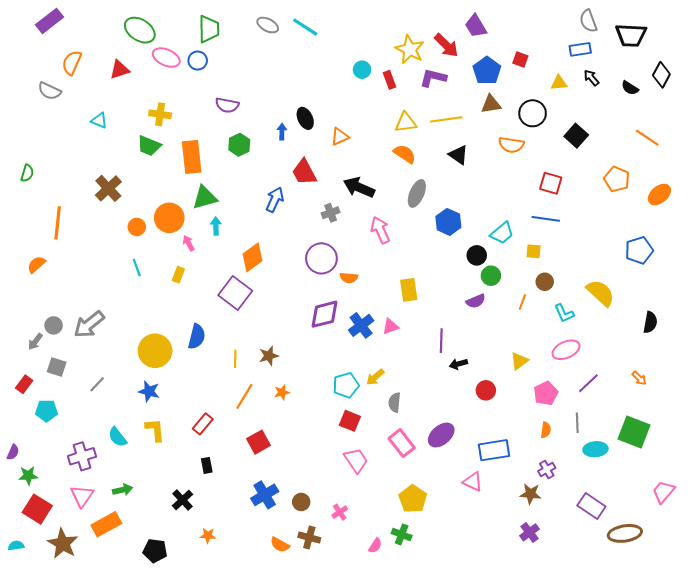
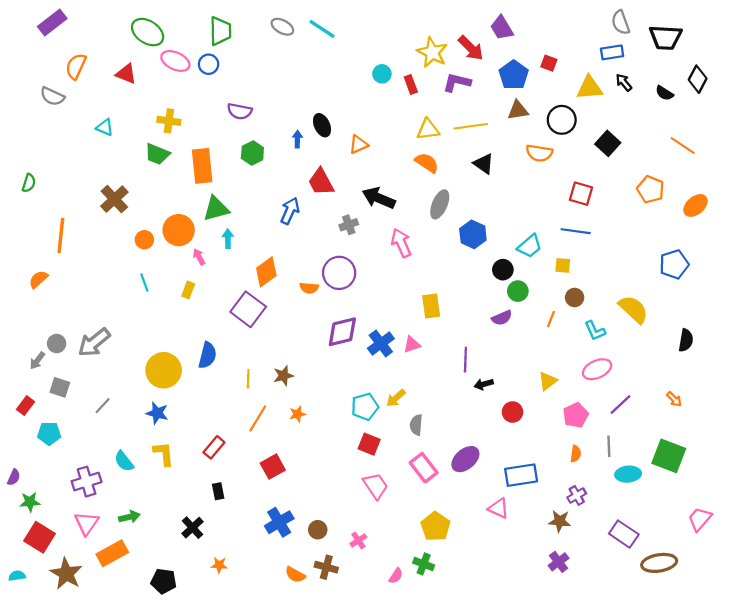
red triangle: (120, 70) -> (126, 74), turned 40
yellow triangle: (559, 83) -> (590, 88), size x1.5
orange semicircle: (349, 278) -> (309, 288), moved

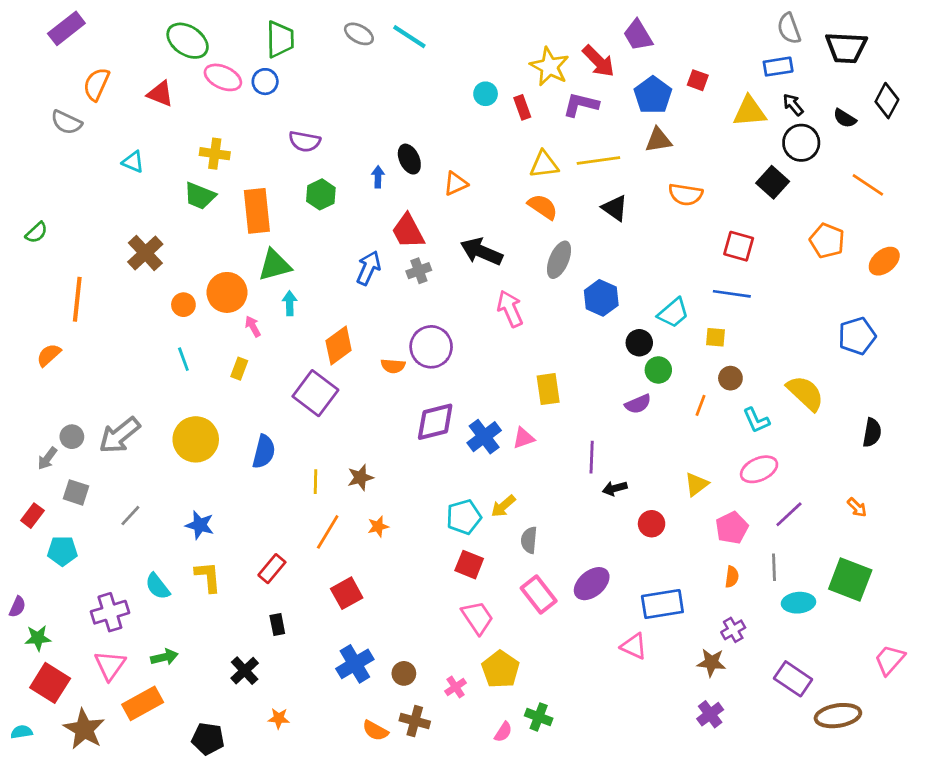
black circle: (562, 120) -> (801, 143), moved
green semicircle: (29, 183) -> (36, 233), turned 30
gray cross: (349, 225) -> (419, 271), moved
yellow circle: (164, 370) -> (196, 439), moved
yellow pentagon: (435, 527) -> (500, 669), moved

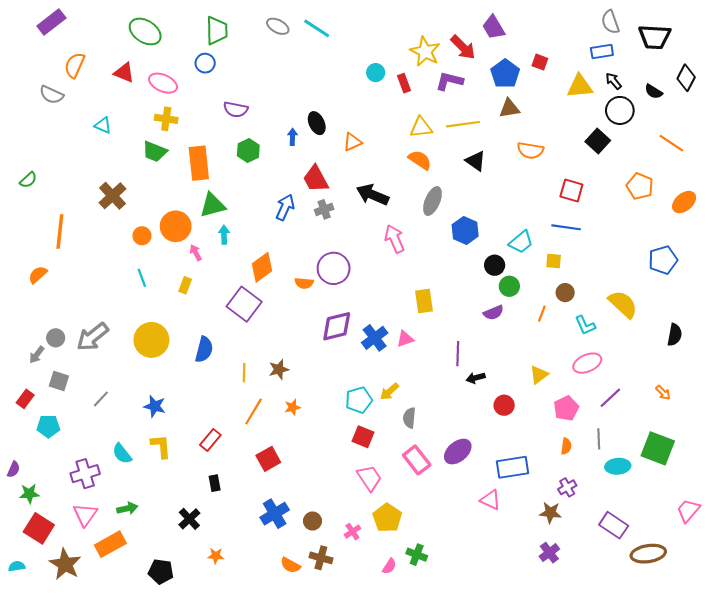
pink ellipse: (223, 77) -> (163, 83), moved

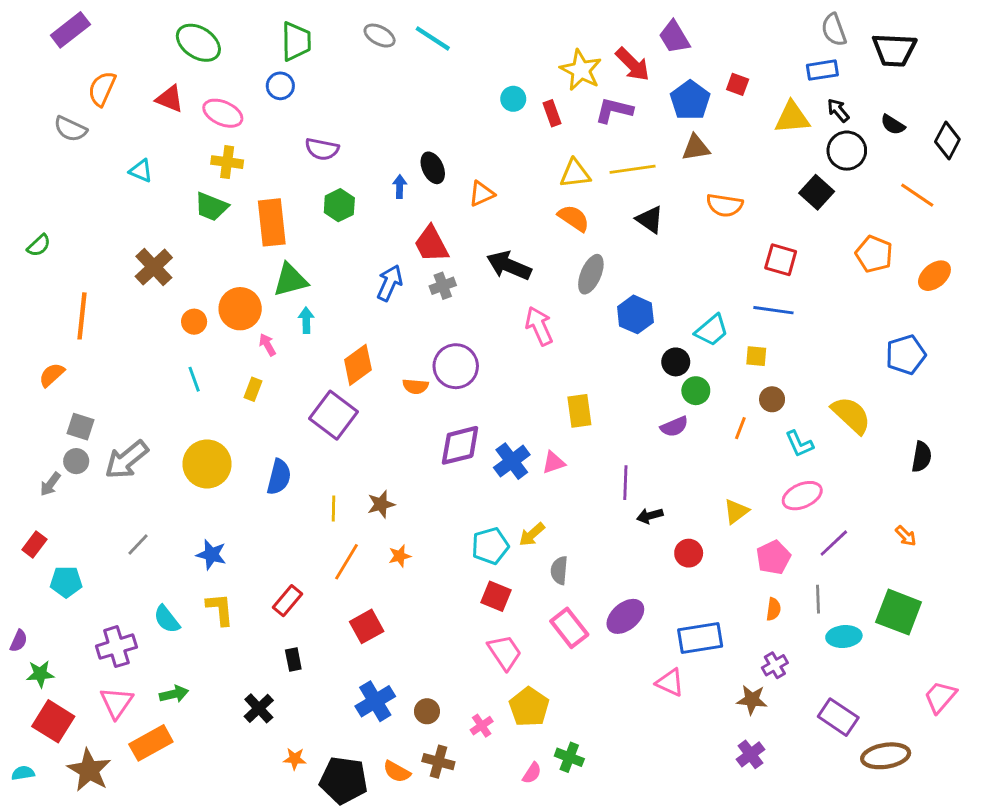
black diamond: (686, 78) -> (947, 140), moved
gray square: (59, 381) -> (80, 427), moved
black pentagon: (161, 572) -> (344, 780), moved, size x1.4

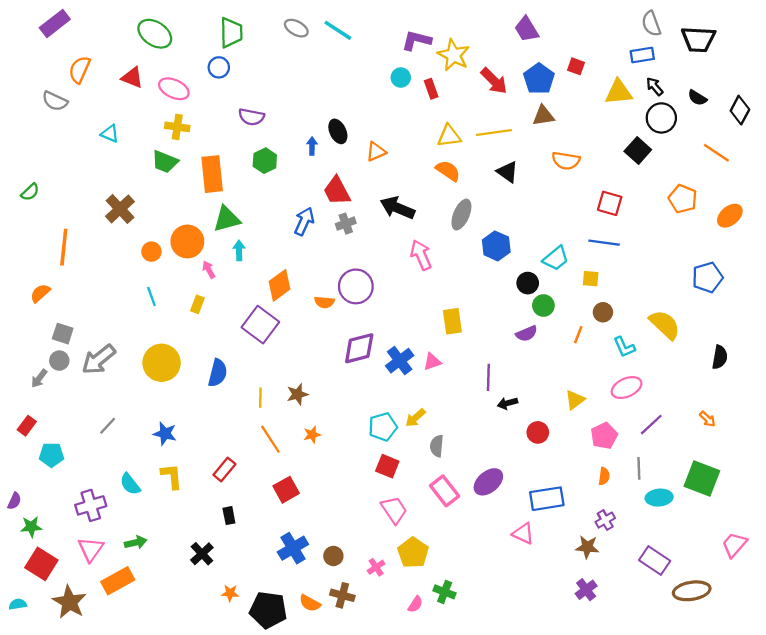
red arrow: (633, 64) -> (494, 81), moved
purple L-shape: (614, 110) -> (416, 40), moved
orange line: (346, 562) -> (270, 439), turned -64

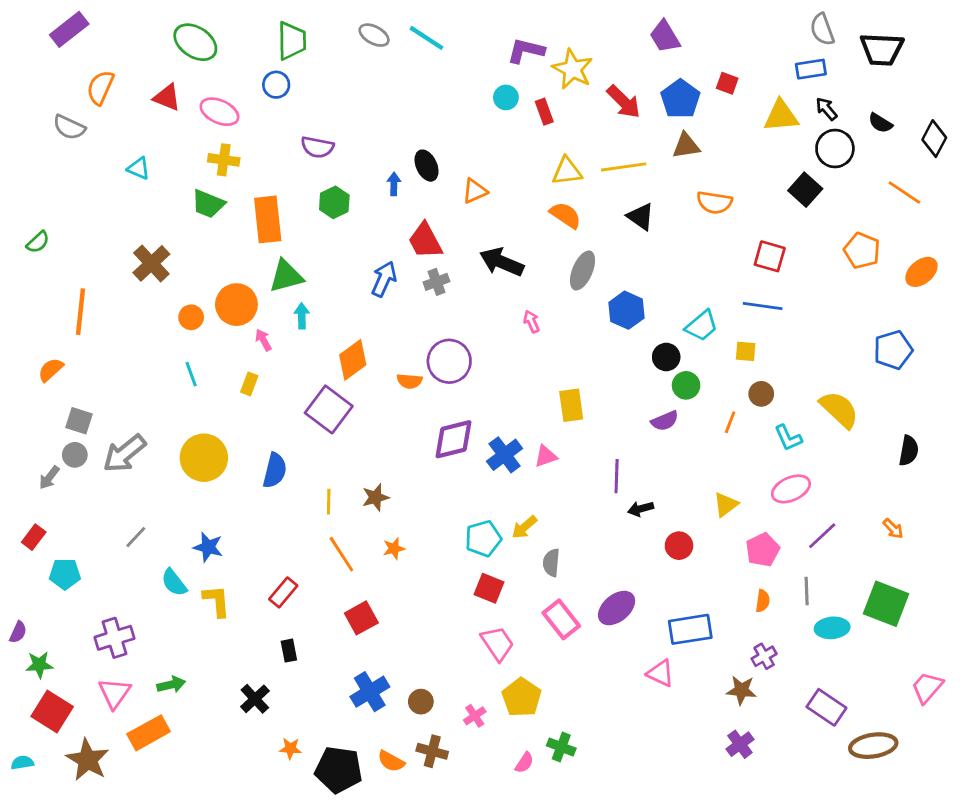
pink arrow: (421, 255) -> (531, 322), size x0.6
cyan semicircle: (130, 484) -> (174, 582), moved

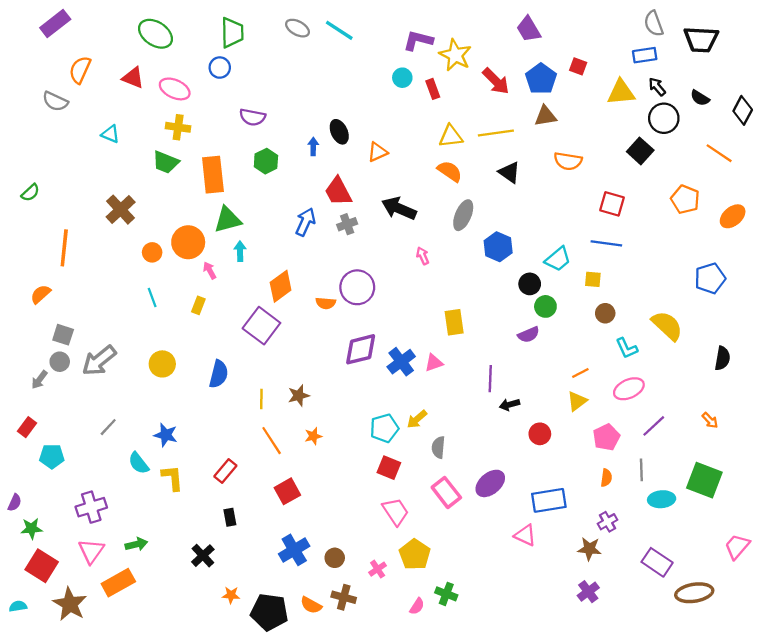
orange line: (730, 422) -> (580, 373), moved, turned 42
yellow circle: (204, 458) -> (162, 364), size x0.7

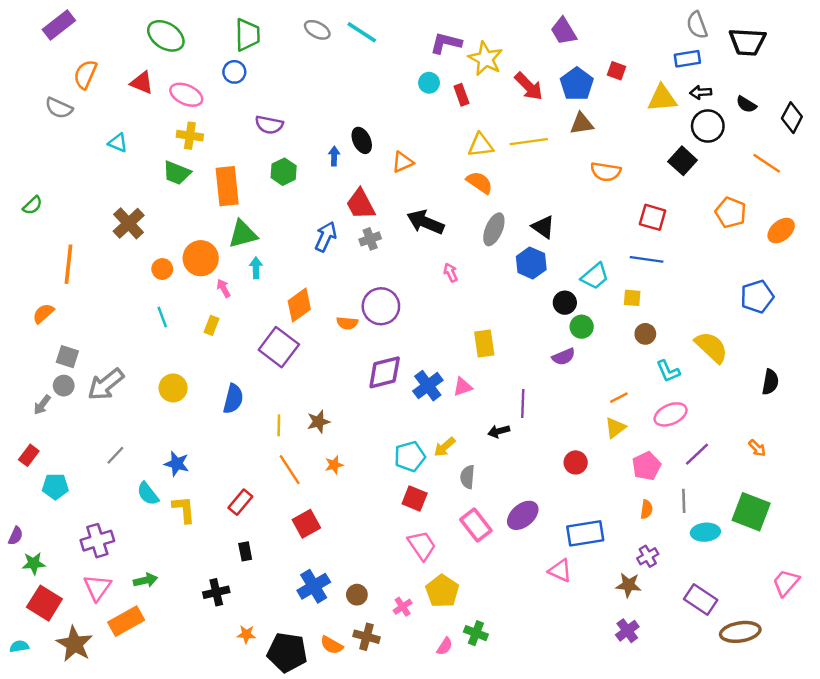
black arrow: (657, 87) -> (701, 92), turned -54
black triangle: (509, 172) -> (543, 227), moved
black arrow: (509, 405) -> (499, 431), moved
black cross: (203, 556) -> (216, 592), turned 30

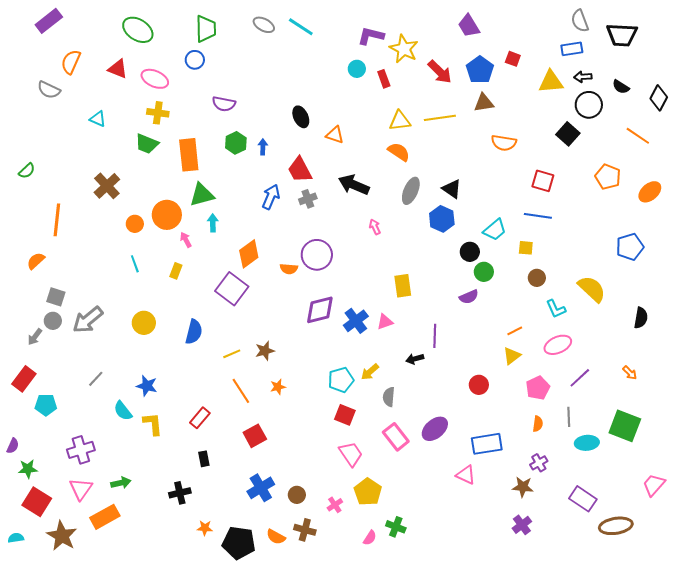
blue arrow: (334, 156) -> (263, 147), moved
orange triangle: (403, 162) -> (335, 135), turned 42
yellow line: (279, 425) -> (232, 354), turned 66
red rectangle: (29, 455) -> (24, 379), size x1.4

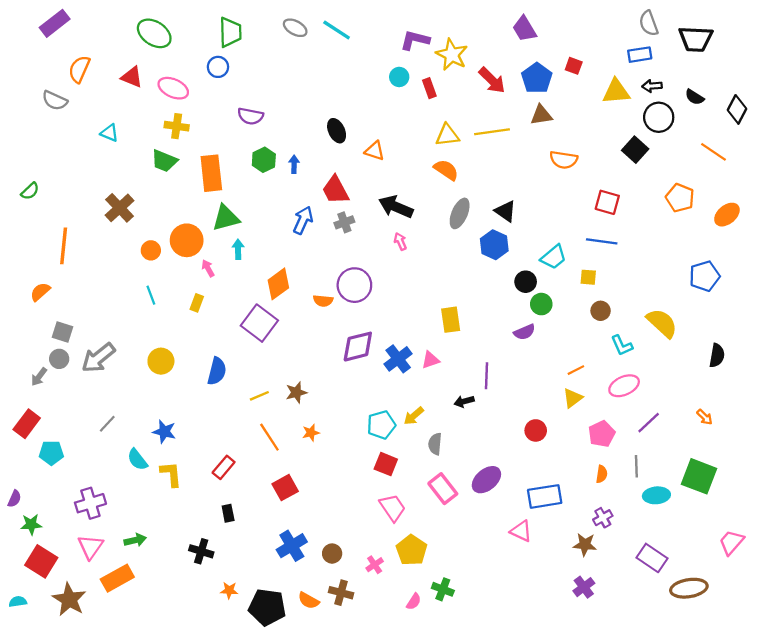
pink arrow: (375, 227) -> (400, 241), moved
black cross: (180, 493) -> (201, 551), turned 30

